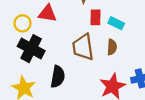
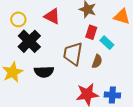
yellow circle: (22, 23) -> (18, 19), moved
black semicircle: (58, 77) -> (44, 72), turned 60

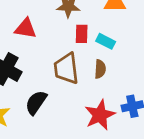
black semicircle: (44, 72) -> (36, 102), turned 144

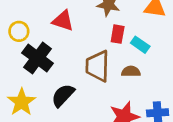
brown semicircle: (100, 69) -> (131, 71), turned -102

